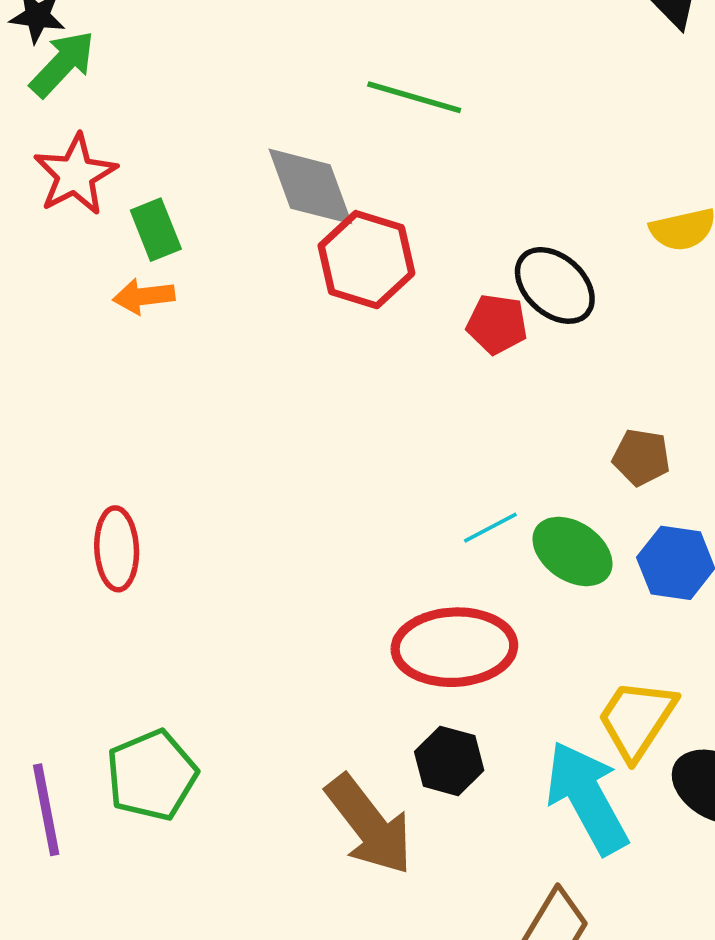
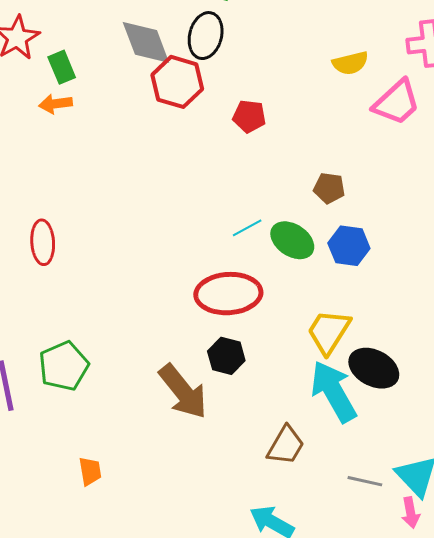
black ellipse: (555, 285) -> (206, 36), moved, turned 63
cyan arrow: (587, 798) -> (334, 391), moved

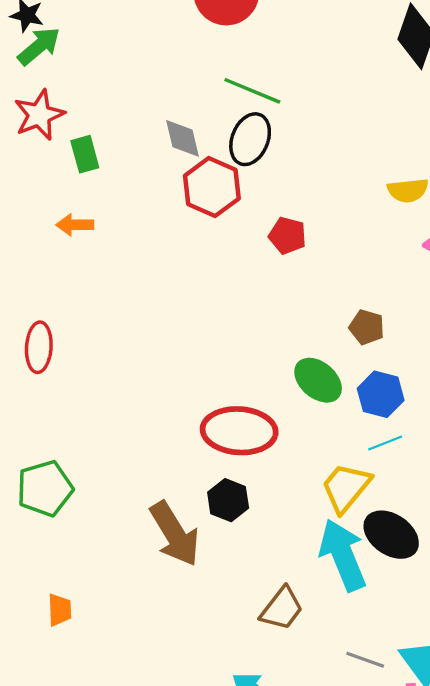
gray diamond: (146, 42) -> (182, 138), size x0.7
orange arrow: (56, 104) -> (75, 225), moved
cyan line: (247, 228) -> (385, 443), moved

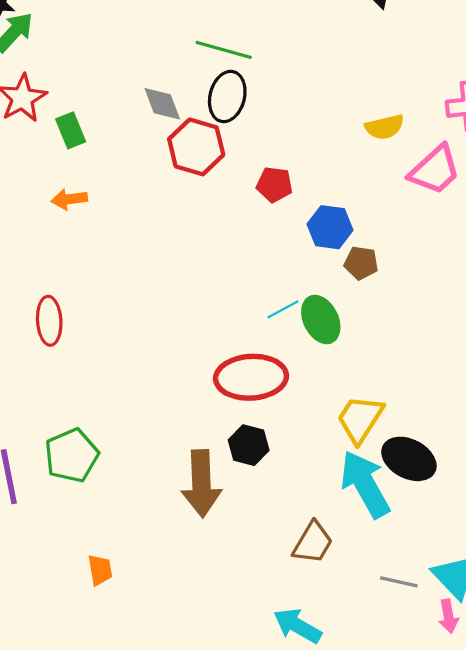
green ellipse: (318, 380) -> (321, 320), turned 30
blue hexagon: (381, 394) -> (330, 227), moved
cyan line: (385, 443) -> (283, 309), moved
brown arrow: (175, 534) -> (201, 484), turned 36

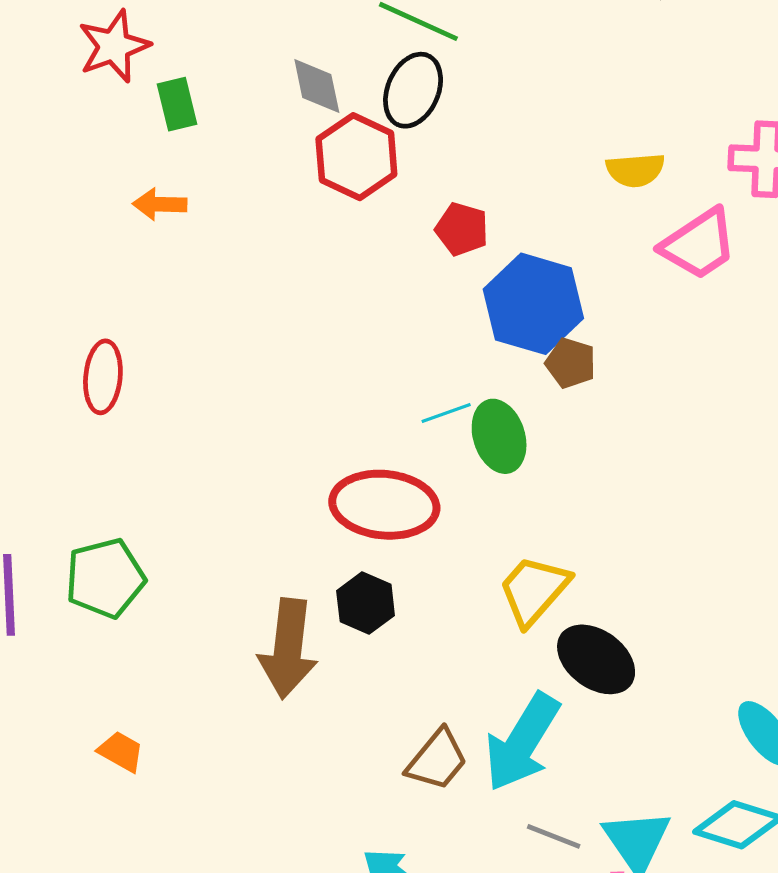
blue hexagon: (330, 227) -> (533, 304), size x1.5
cyan arrow: (365, 484) -> (522, 742), moved, turned -128
orange trapezoid: (100, 570) -> (121, 752), turned -60

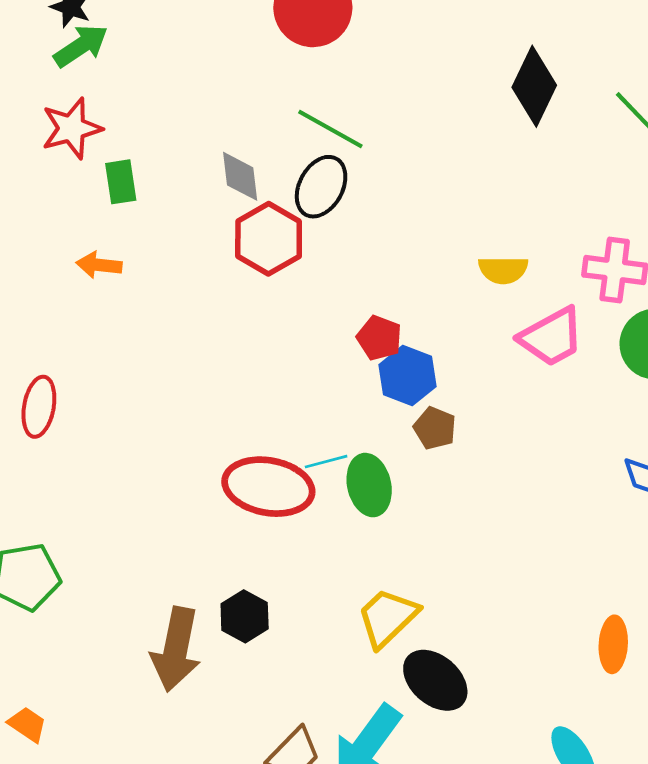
red pentagon: (462, 229) -> (379, 338), moved
blue hexagon: (533, 304) -> (408, 376), size x0.7
red ellipse: (384, 505) -> (268, 487), moved

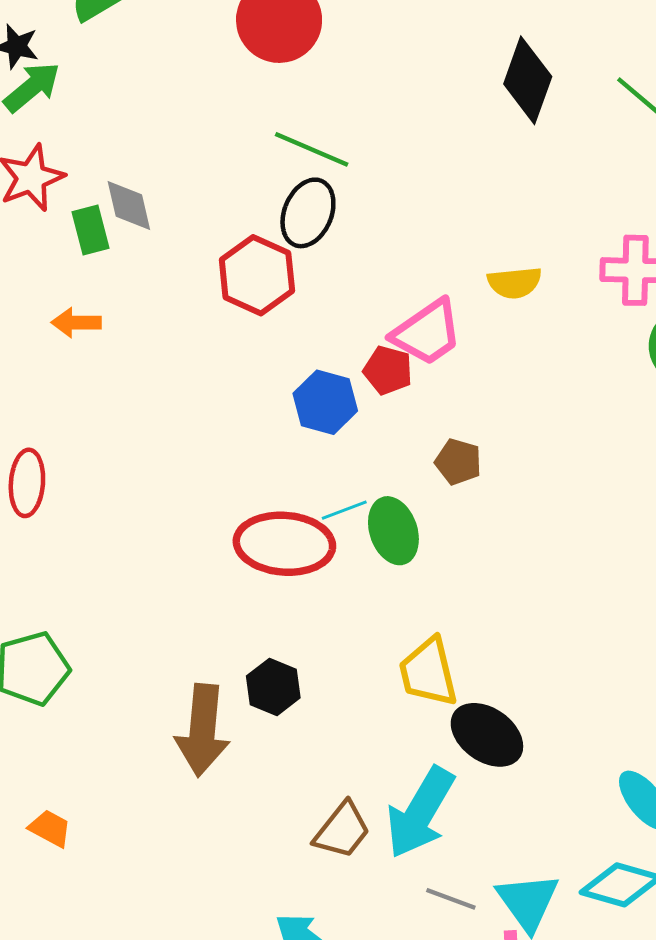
gray diamond: (240, 176) -> (129, 206), moved
pink trapezoid: (551, 337) -> (427, 332), moved
blue hexagon: (408, 376) -> (325, 402), moved
yellow trapezoid: (388, 617) -> (428, 672), turned -54

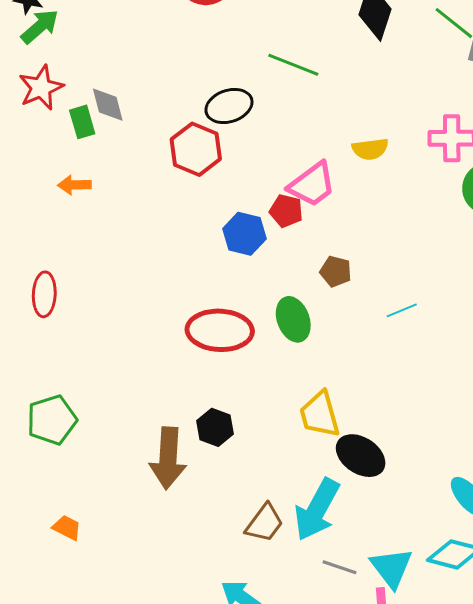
green line: (312, 149) -> (293, 65), moved
black ellipse: (308, 213) -> (229, 106), turned 51
cyan line: (344, 510) -> (402, 310), moved

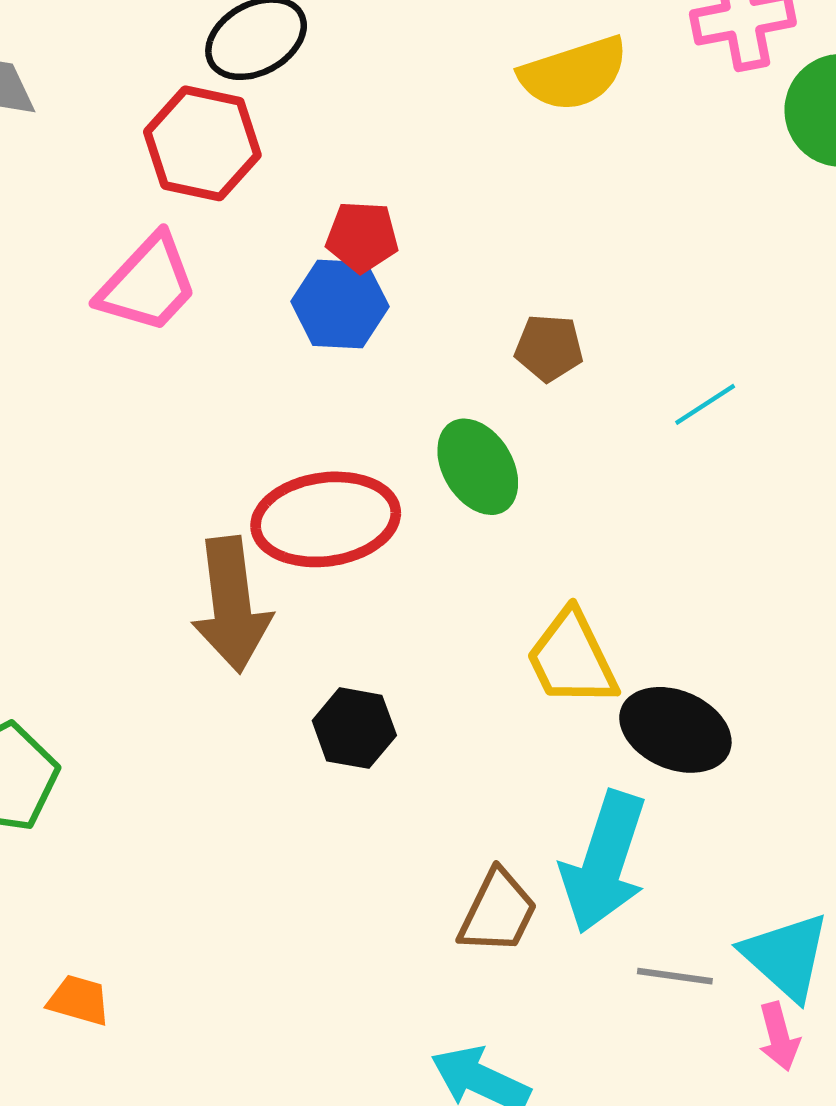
yellow semicircle: (370, 149) -> (574, 74), size x1.4
pink trapezoid: (312, 185) -> (148, 284), moved
red pentagon: (286, 211) -> (362, 237), moved
brown arrow: (168, 458) -> (232, 605), moved

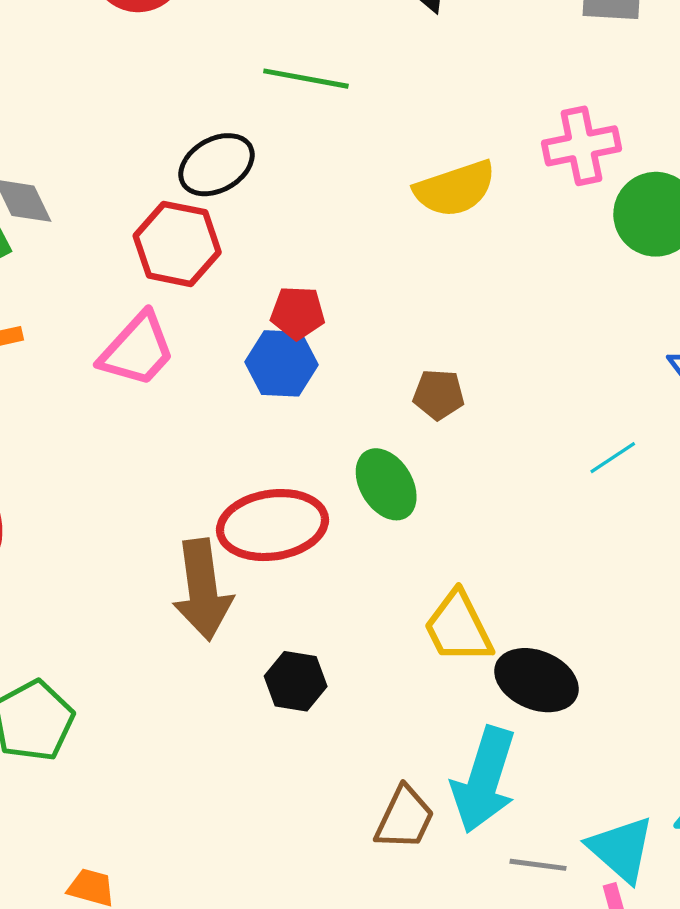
cyan line: (705, 404) -> (613, 458), moved

